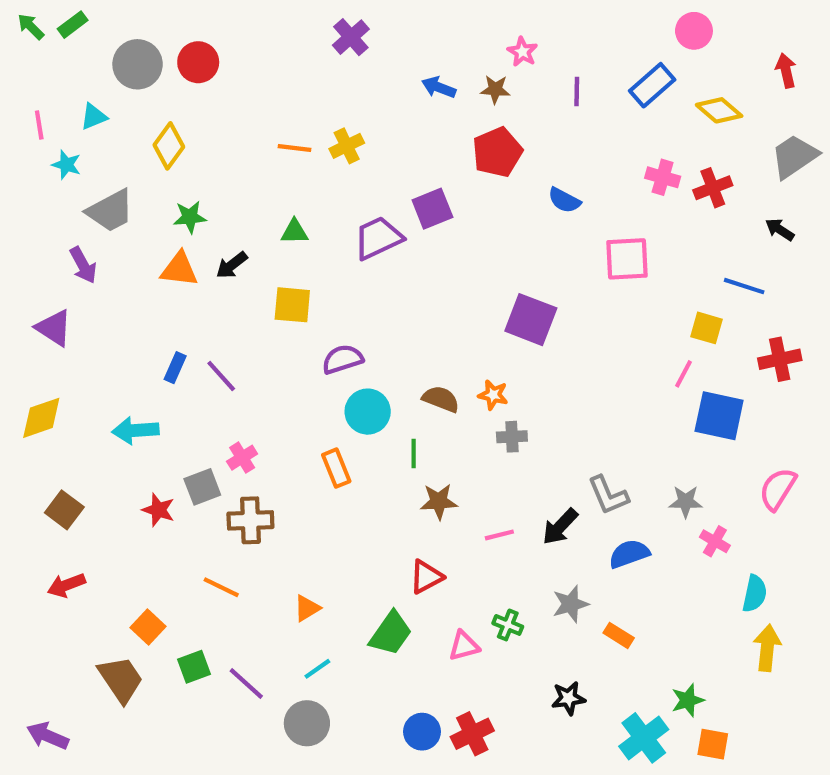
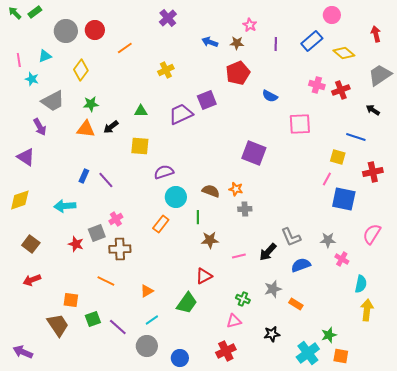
orange line: (294, 148) -> (125, 48), moved, turned -42
orange rectangle: (336, 468) -> (161, 224), turned 60
orange square: (148, 627) -> (71, 300), turned -35
pink triangle: (464, 646) -> (234, 321), moved
blue circle: (422, 732) -> (180, 358), moved

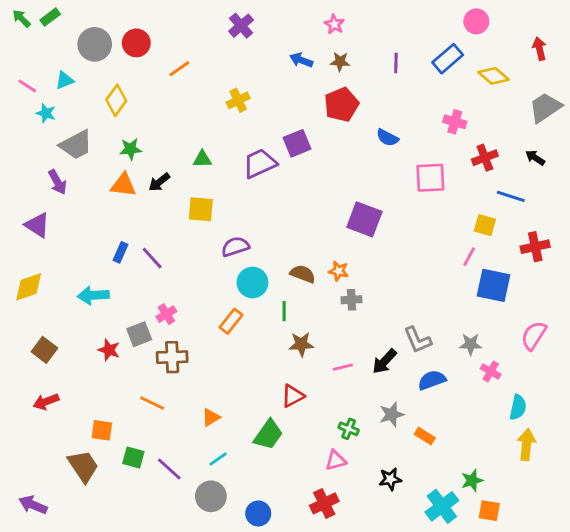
pink star: (250, 25) -> (334, 24), moved
pink line: (19, 60) -> (27, 86), turned -48
red cross: (341, 90) -> (485, 158), moved
green square: (93, 319) -> (133, 458), turned 35

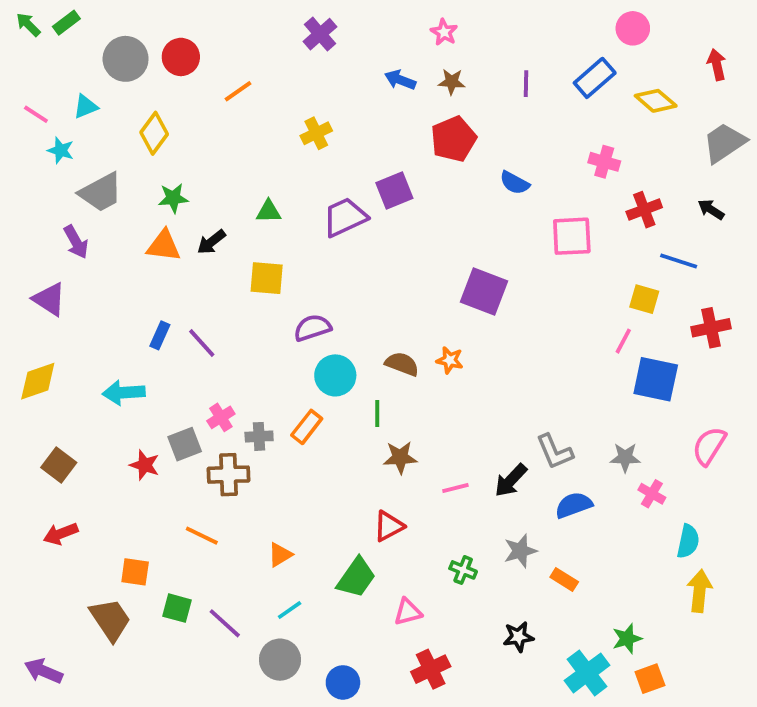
gray cross: (351, 300) -> (259, 436), moved
pink triangle: (336, 460) -> (408, 612), moved
orange square: (489, 511) -> (650, 679), turned -30

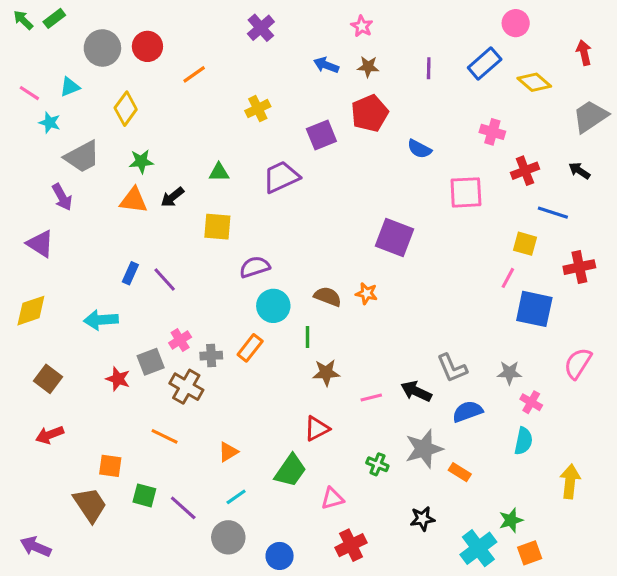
purple square: (394, 190) -> (321, 135), moved
brown cross: (229, 475) -> (186, 387), turned 32
black arrow: (511, 480) -> (416, 391), turned 72
cyan semicircle: (688, 541) -> (523, 441), moved
gray star: (520, 551) -> (424, 449), size x1.4

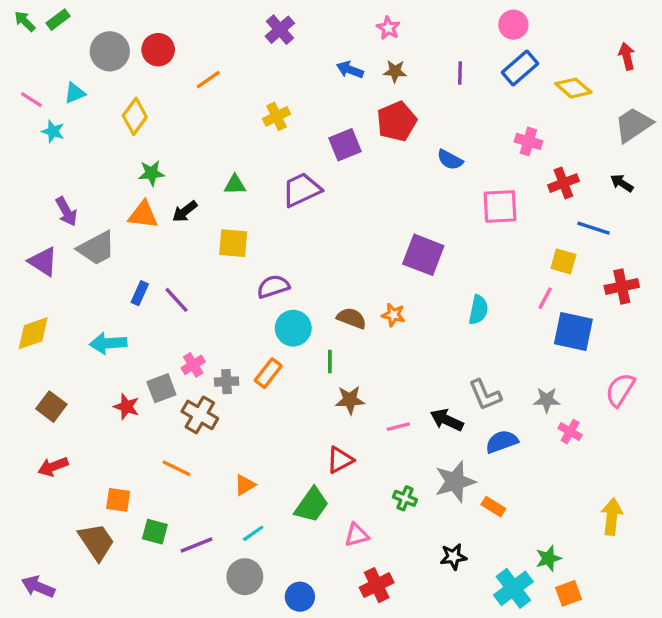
pink circle: (516, 23) -> (513, 25), moved
gray trapezoid: (82, 157) -> (96, 248), moved
cyan semicircle: (523, 441) -> (478, 310), moved
purple line: (183, 508) -> (196, 545), turned -64

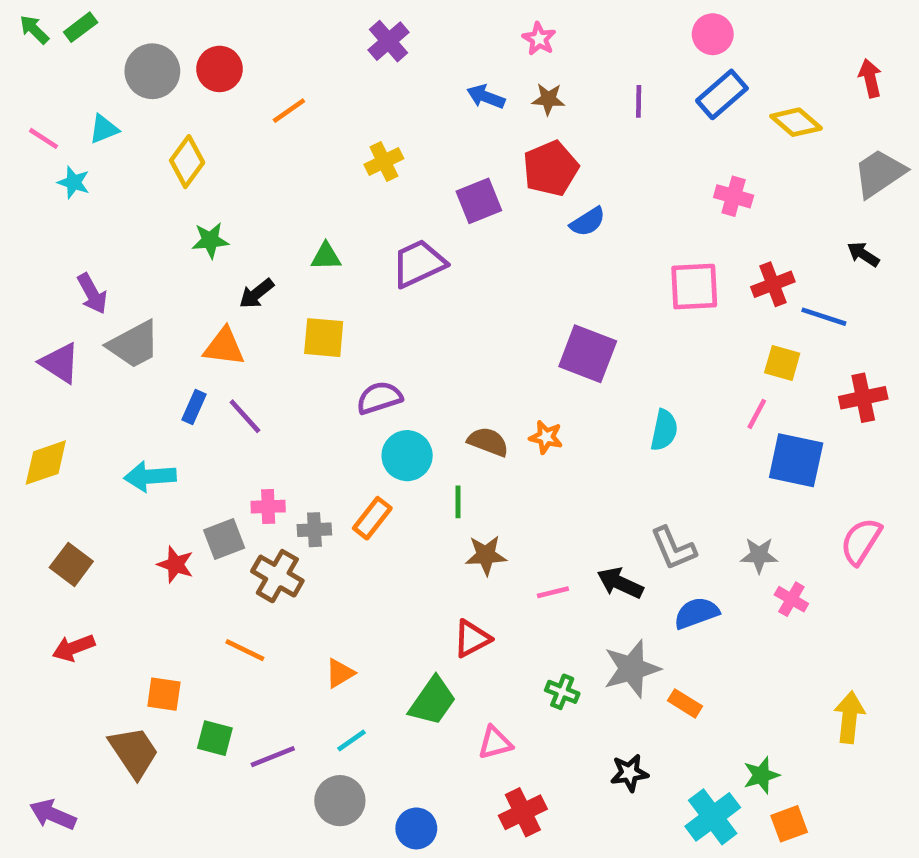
blue semicircle: (450, 160) -> (588, 222), moved, turned -60
red cross: (563, 183) -> (773, 284), moved
orange triangle: (143, 215) -> (224, 347), moved
pink cross: (193, 365) -> (268, 507), turned 30

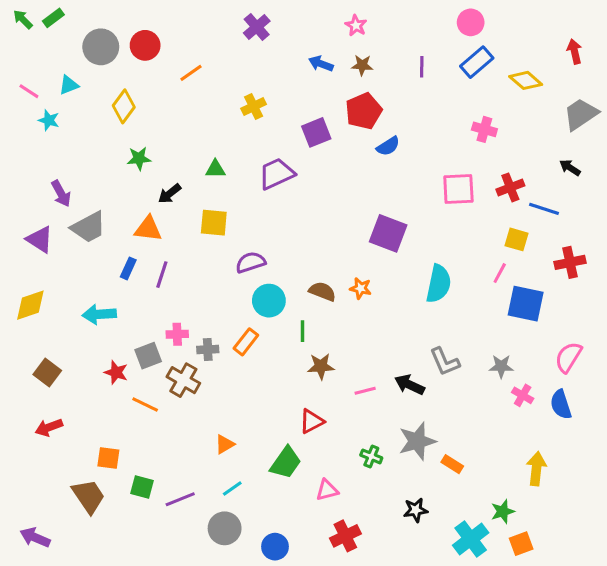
purple line: (245, 416) -> (162, 275), turned 60
cyan semicircle: (664, 430) -> (439, 284), size x1.4
blue semicircle: (697, 613) -> (561, 405), moved, turned -88
orange line: (245, 650) -> (145, 405), moved
yellow arrow: (849, 717) -> (536, 469), moved

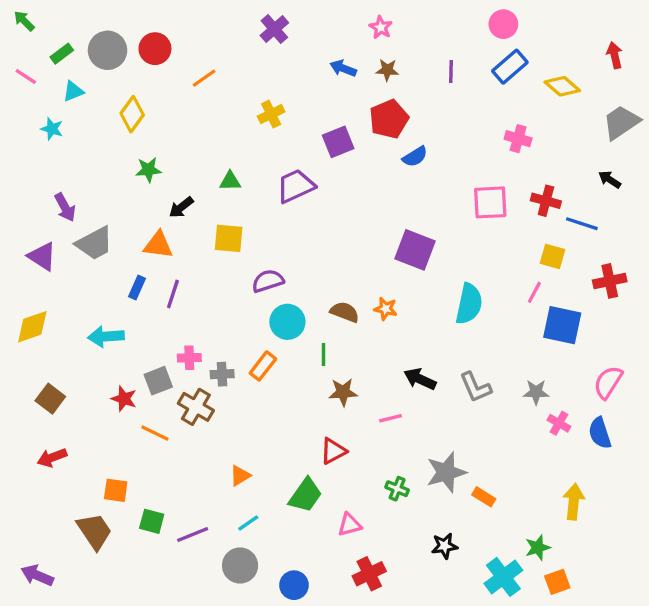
green rectangle: (53, 18) -> (62, 54), moved
pink line: (29, 91) -> (26, 76), moved
red cross: (510, 187) -> (546, 201), turned 36
black arrow: (409, 385) -> (420, 379), moved

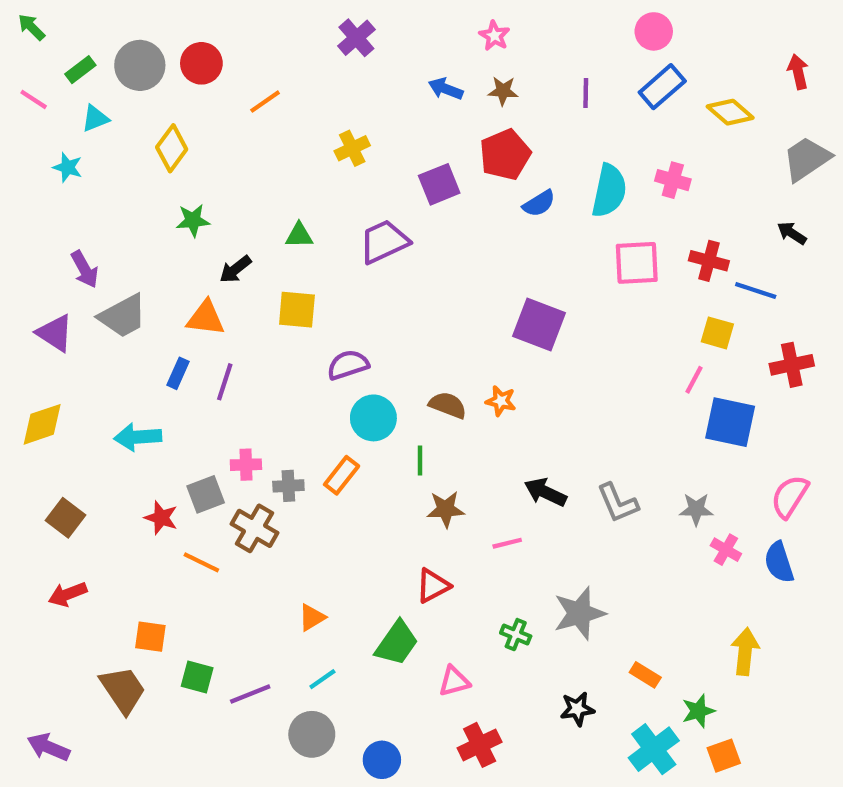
cyan semicircle: (469, 304) -> (609, 191), moved
orange rectangle: (484, 497) -> (645, 675), moved

